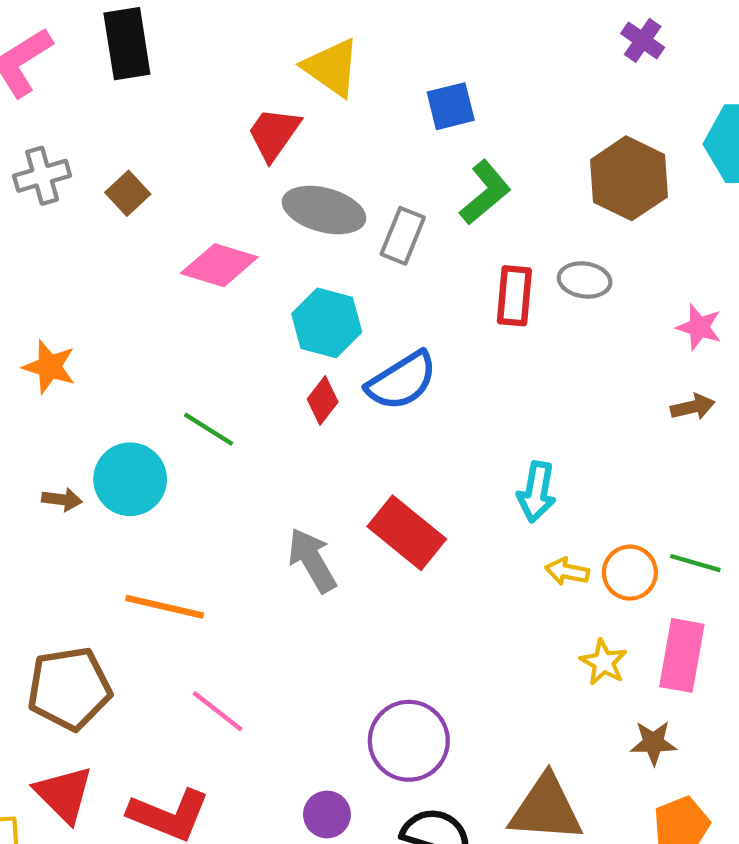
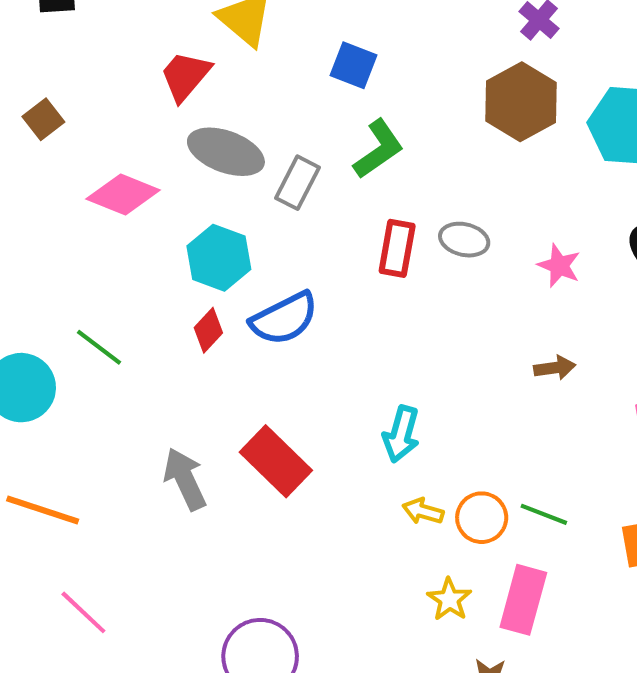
blue square: (451, 106) -> (354, 65), turned 30
brown hexagon: (629, 178) -> (521, 102), moved
pink star: (699, 327) -> (559, 266), moved

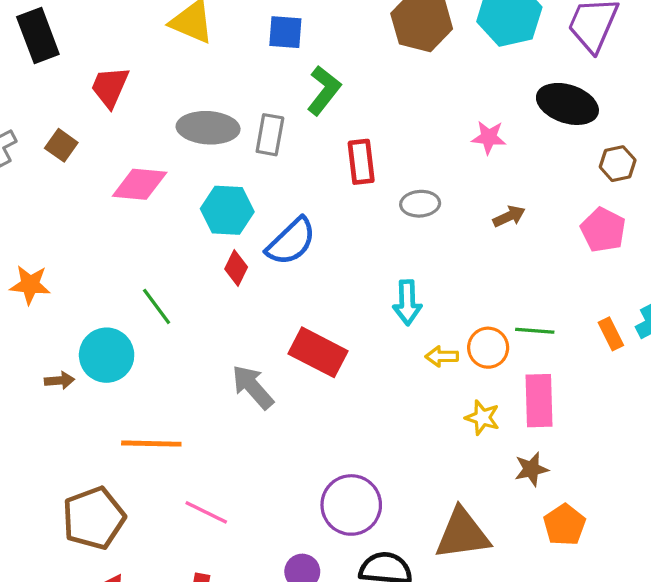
red trapezoid: (185, 76) -> (110, 87), moved
gray ellipse: (464, 240) -> (420, 204), moved
green line: (99, 347) -> (157, 306), turned 33

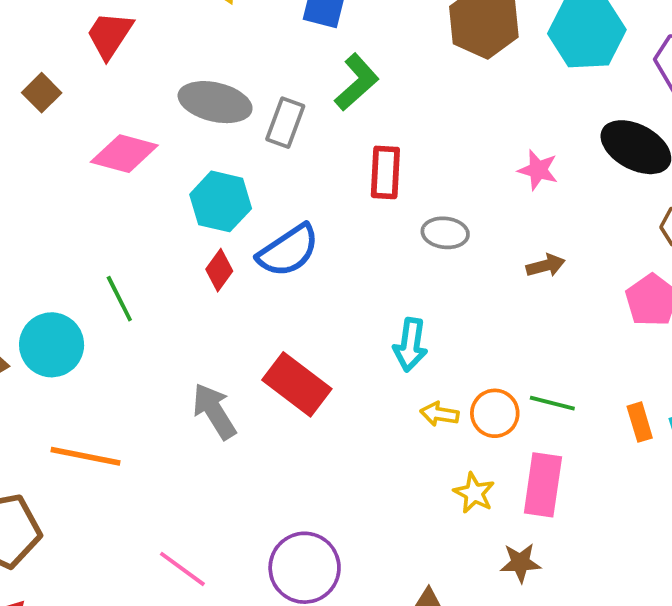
pink line: (206, 512) -> (182, 569), moved

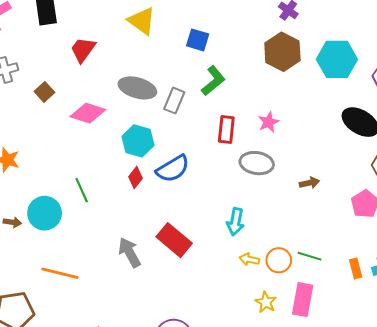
brown square: (42, 93) -> (44, 92), moved
pink star: (538, 170) -> (269, 122), moved, turned 30
gray ellipse: (445, 233) -> (257, 163), size x1.4

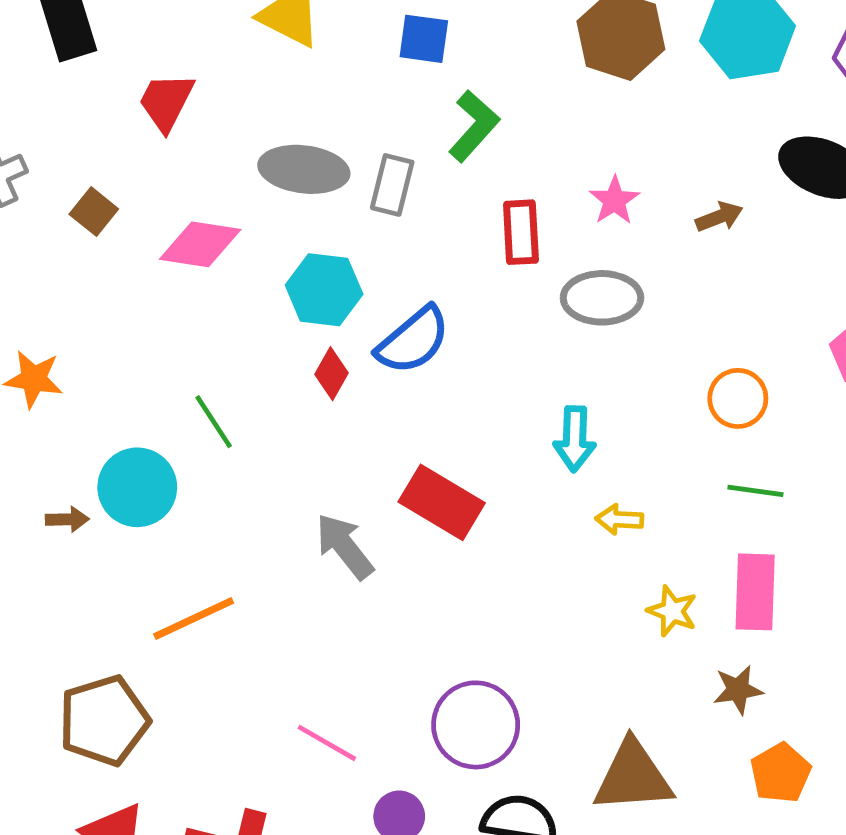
brown arrow: (309, 183) -> (719, 217), moved
orange circle: (279, 260) -> (738, 398), moved
orange line: (60, 273) -> (194, 619), turned -30

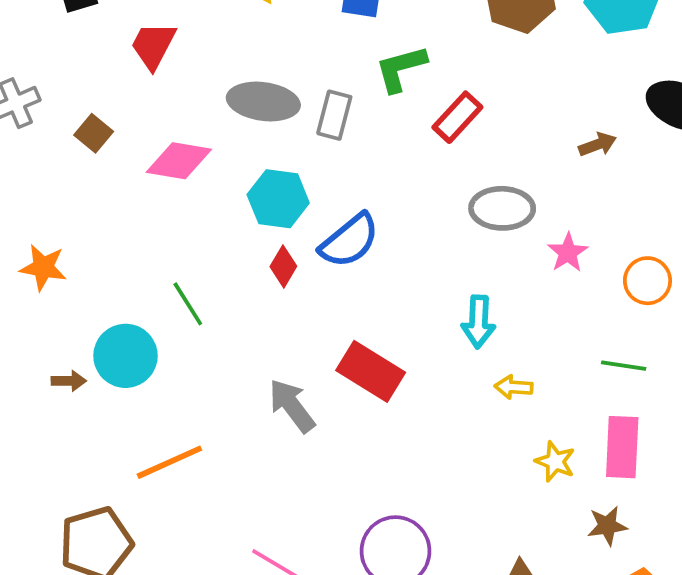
green L-shape: (474, 126) -> (401, 68), turned -148
pink star: (614, 200) -> (568, 253), moved
red rectangle: (521, 232) -> (457, 117), moved, turned 45
orange circle: (738, 398) -> (647, 281), moved

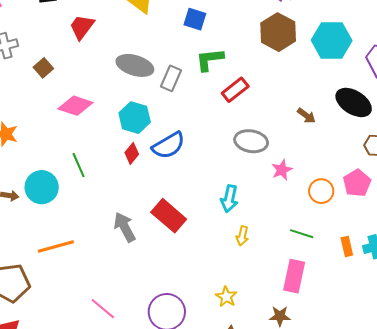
brown arrow: (598, 144) -> (306, 116), turned 48
pink diamond: (179, 161) -> (75, 106), moved
yellow arrow: (514, 387) -> (242, 236), turned -90
yellow star: (555, 462) -> (226, 297), moved

